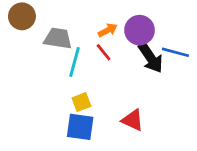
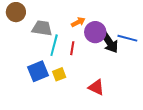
purple circle: (140, 30) -> (95, 32), moved
red line: (104, 52) -> (72, 48), moved, turned 48
blue square: (80, 127) -> (38, 71), moved, turned -30

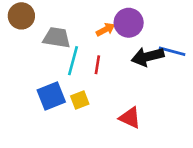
purple circle: (95, 32) -> (129, 23), moved
black arrow: (109, 42) -> (148, 57), turned 110

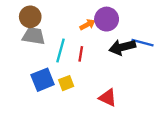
brown circle: (21, 16) -> (30, 17), moved
gray trapezoid: (57, 38) -> (34, 36), moved

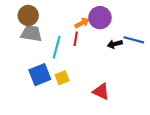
black arrow: (122, 47) -> (115, 44), size x0.6
red line: (81, 54) -> (76, 39), moved

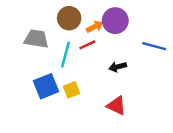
brown circle: (28, 16) -> (69, 18), moved
red line: (76, 39) -> (87, 45), turned 56
black arrow: (115, 44) -> (118, 67), moved

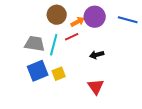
gray trapezoid: (36, 39) -> (35, 44), moved
blue line: (154, 46) -> (128, 20), moved
red triangle: (116, 106) -> (96, 87), turned 30

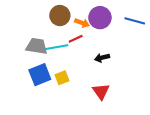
orange arrow: (78, 22) -> (82, 23), turned 48
cyan line: (54, 45) -> (57, 47), turned 65

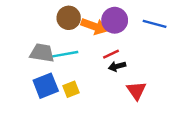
orange arrow: (82, 23) -> (94, 26), size x1.5
red line: (76, 39) -> (111, 54), moved
red triangle: (101, 91) -> (136, 90), moved

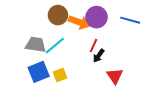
cyan line: (65, 54) -> (55, 46), turned -30
red line: (111, 54) -> (93, 46), turned -40
black arrow: (117, 66) -> (99, 56), turned -40

